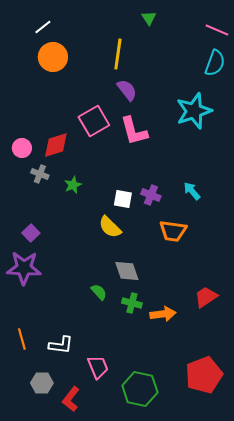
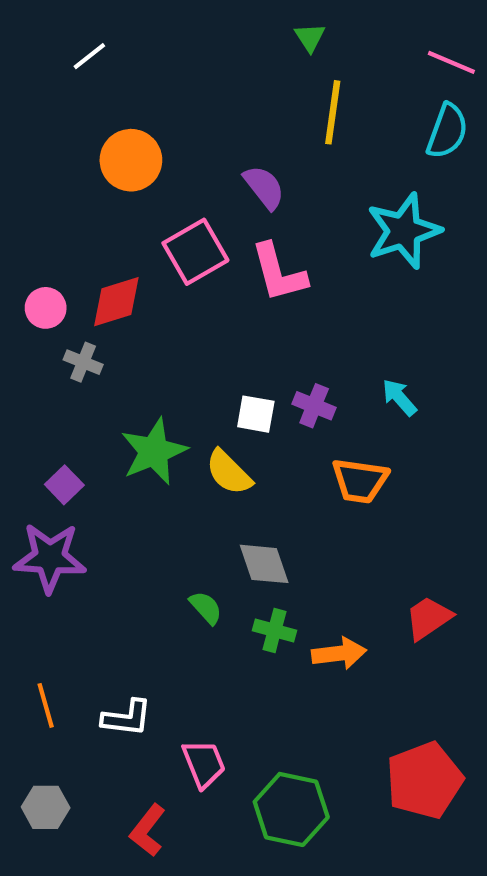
yellow line: (118, 54) -> (333, 112), moved
orange circle: (53, 57) -> (131, 160), moved
green star: (73, 185) -> (154, 452), moved, size x1.8
gray hexagon: (42, 383) -> (46, 807), moved

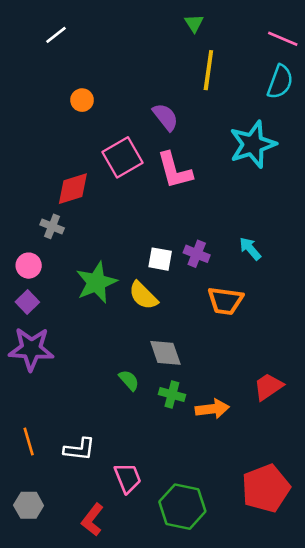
orange circle: (131, 160) -> (82, 100), size x0.6
pink circle: (46, 308) -> (29, 266), moved
purple square: (64, 485) -> (27, 302), moved

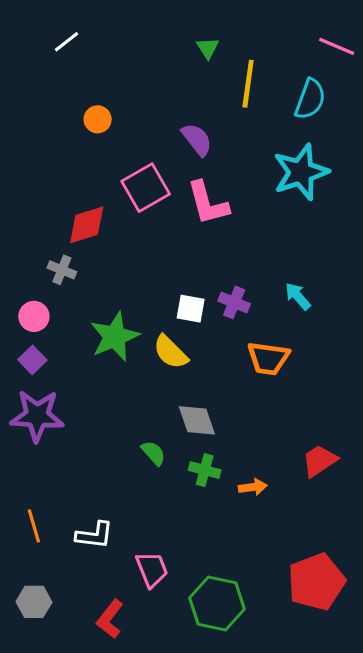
green triangle: (194, 23) -> (208, 48), moved
cyan semicircle: (280, 82) -> (310, 99), moved
orange arrow: (212, 409) -> (253, 487), size x0.7

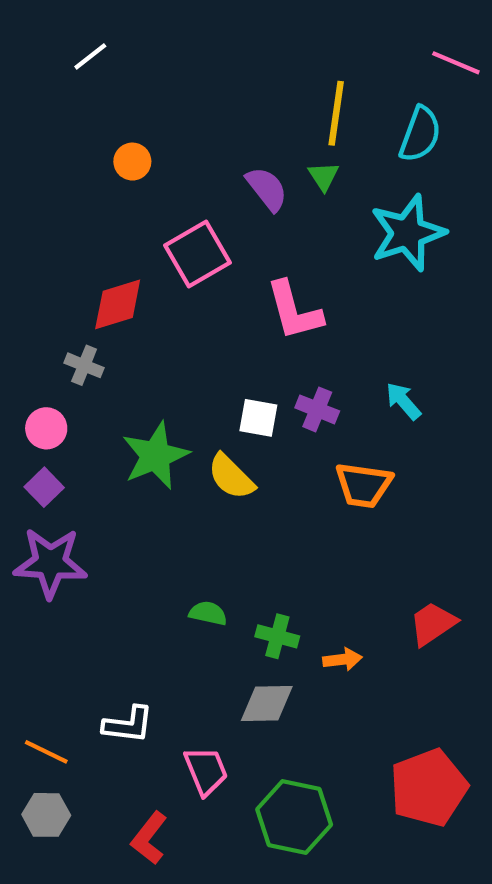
green triangle: (208, 48) -> (324, 176), moved
pink L-shape: (208, 203) -> (294, 311), moved
gray diamond: (197, 420) -> (267, 704), moved, turned -72
green semicircle: (153, 453) -> (208, 613), turned -36
orange line: (34, 526) -> (46, 752), moved, turned -48

